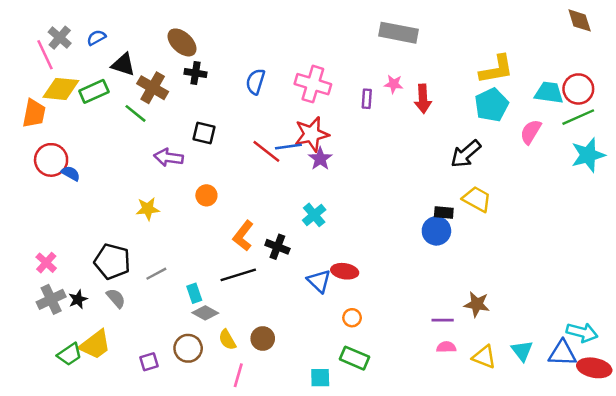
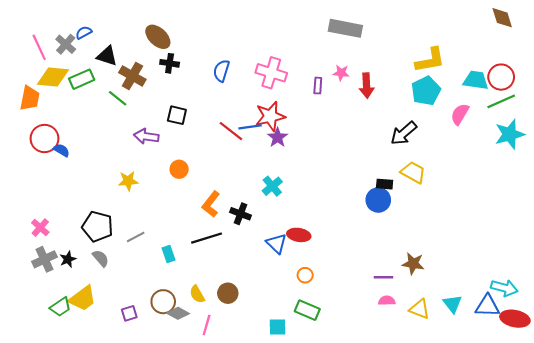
gray cross: (60, 38) -> (66, 44), moved
gray diamond: (205, 313) -> (178, 313), moved

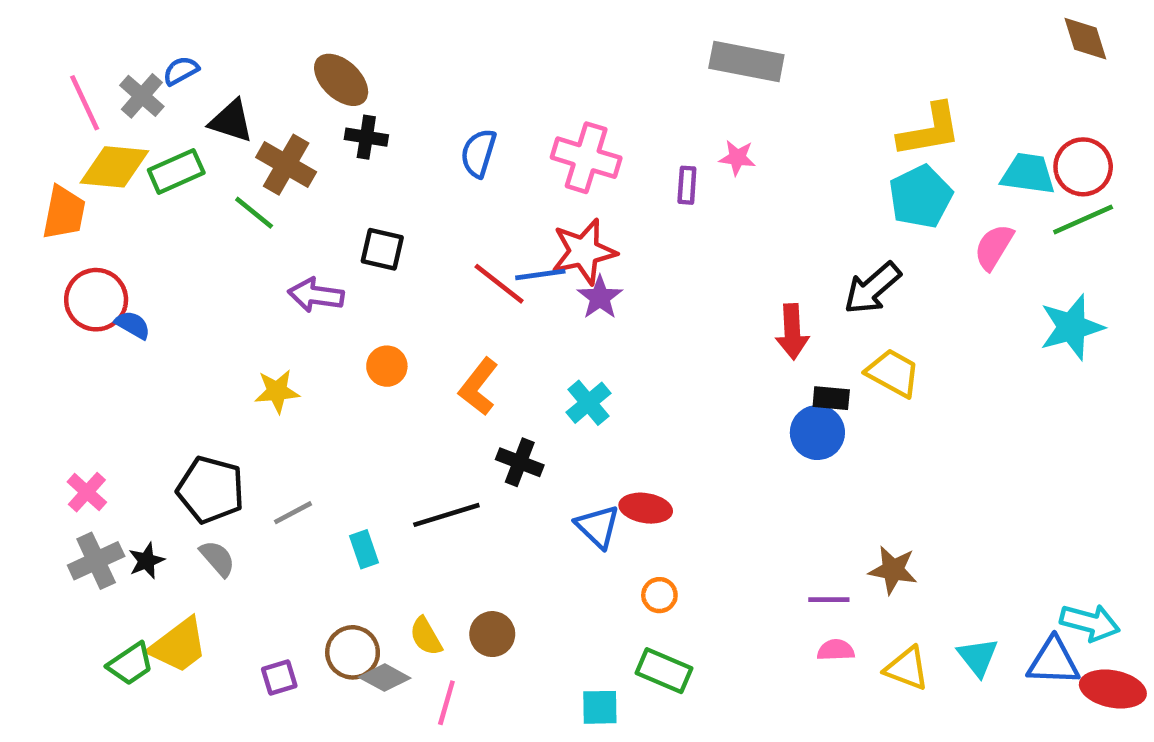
red arrow: (367, 86) -> (792, 332), moved
cyan star: (510, 134) -> (1072, 327), moved
orange L-shape: (211, 204) -> (479, 387), moved

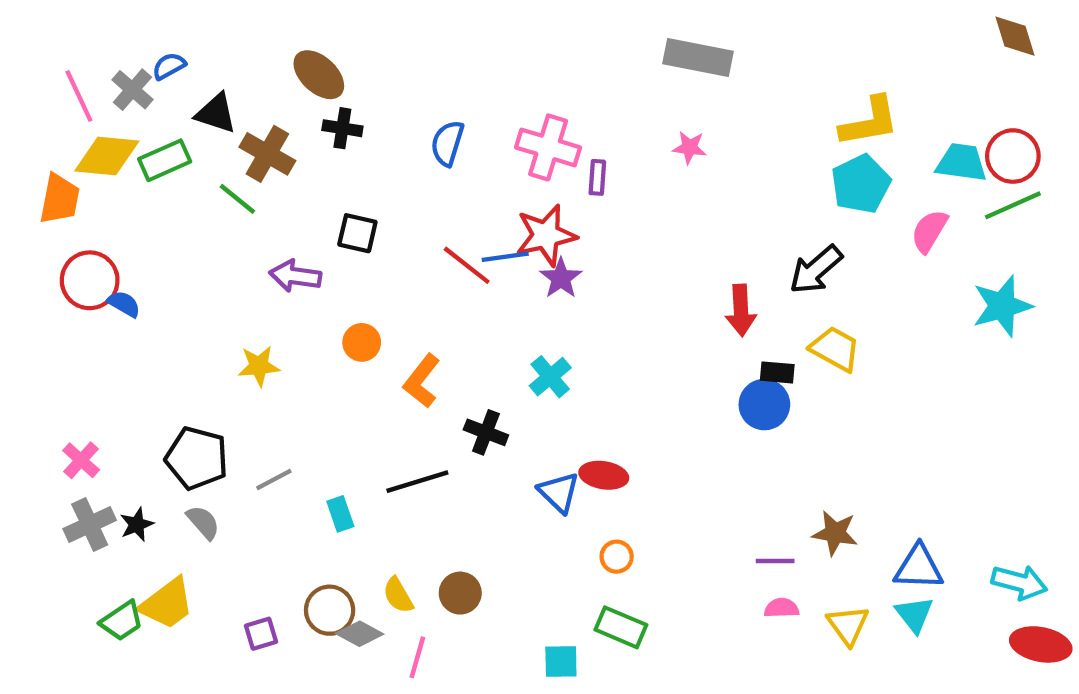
purple rectangle: (687, 185) -> (597, 177), moved
orange L-shape: (479, 387) -> (422, 381), moved
blue triangle: (1053, 662) -> (919, 567), moved
yellow triangle: (907, 668) -> (848, 625), turned 33

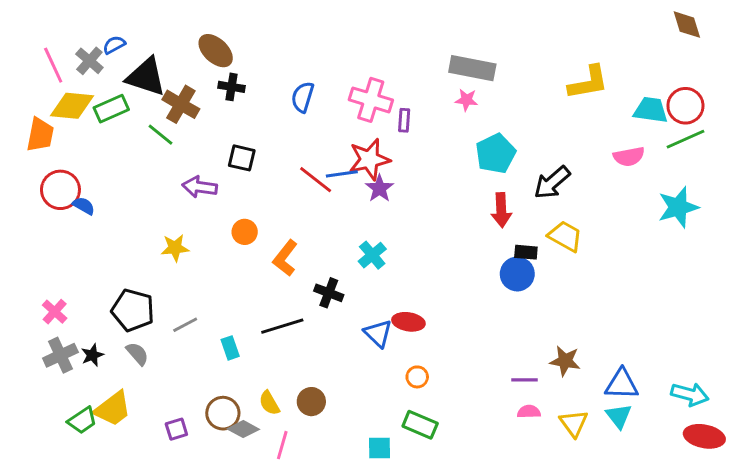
gray rectangle: (698, 58) -> (472, 68), moved
black triangle: (216, 113) -> (146, 77), size x1.4
cyan pentagon: (861, 184) -> (495, 154), moved
pink semicircle: (929, 231) -> (629, 156), turned -132

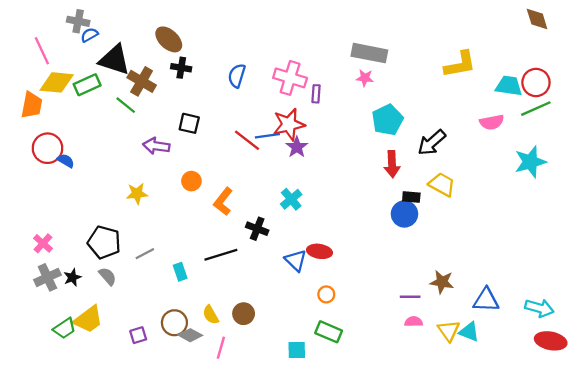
gray cross: (89, 61) -> (78, 21), moved, turned -30
cyan triangle: (619, 416) -> (469, 332), moved, turned -30

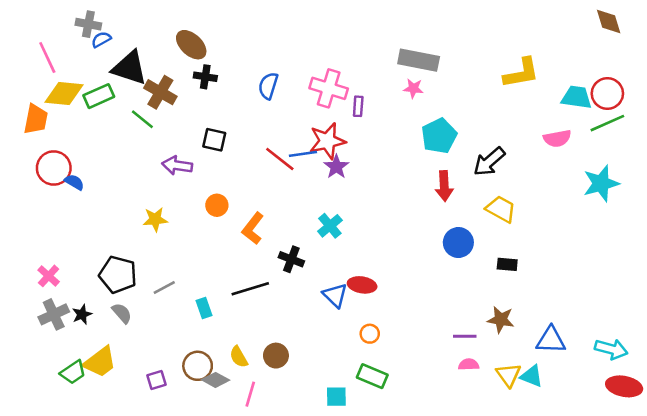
black rectangle: (411, 197) -> (507, 264), moved

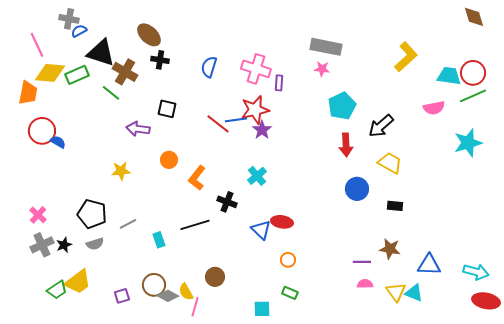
yellow L-shape: (521, 73) -> (406, 57), turned -32
gray semicircle: (122, 313) -> (95, 244), turned 114
yellow semicircle: (239, 357) -> (186, 292), moved
green rectangle: (372, 376) -> (290, 293), size x0.7

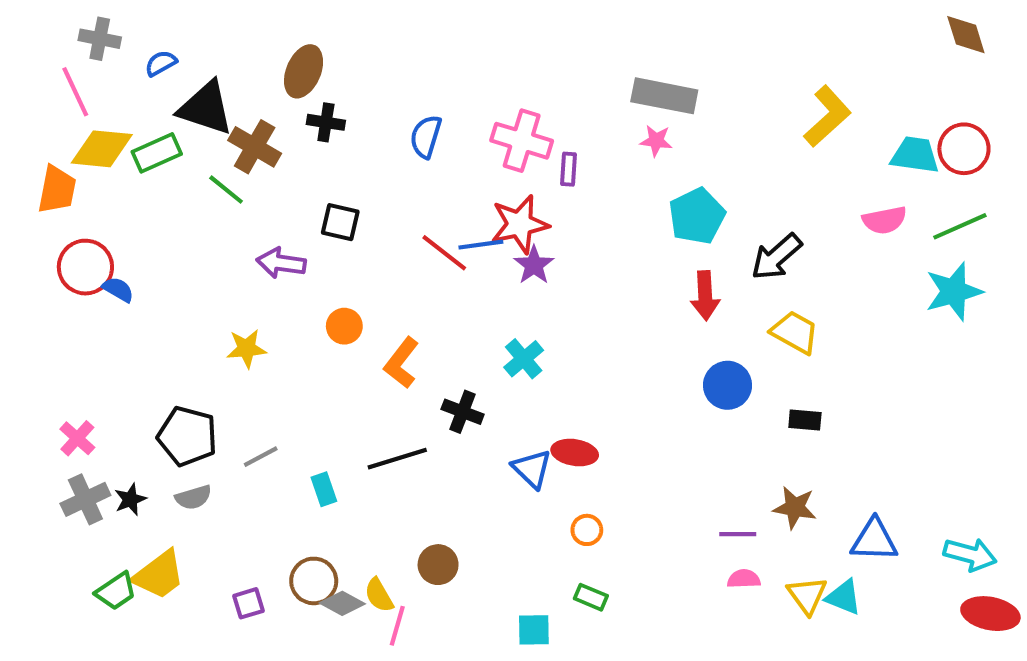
gray cross: (69, 19) -> (100, 39), moved
brown ellipse: (149, 35) -> (304, 71), turned 70
green line: (473, 96) -> (960, 226), moved

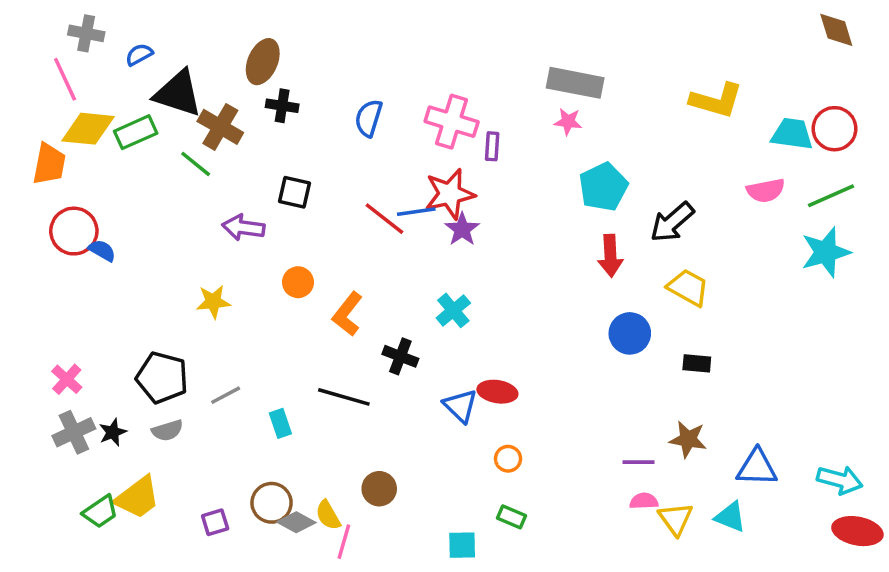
yellow L-shape: (827, 116) -> (716, 100), turned 58
black line: (397, 459) -> (344, 397), turned 33
yellow triangle: (807, 595) -> (676, 519), moved

